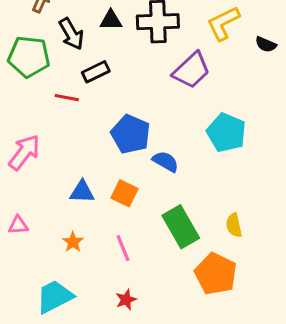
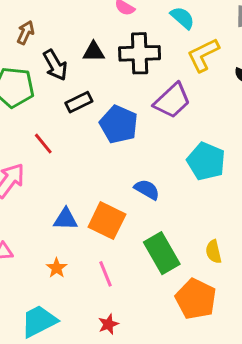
red line: (67, 98) -> (43, 144), moved, turned 40
blue pentagon: (131, 134) -> (119, 124), moved
orange square: (125, 193) -> (107, 221), size x1.4

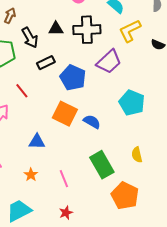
orange square: (107, 221) -> (65, 114), moved
yellow semicircle: (214, 252) -> (137, 155), moved

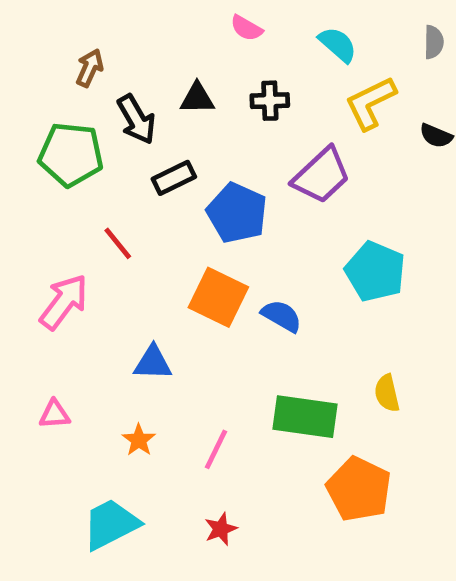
black cross: (87, 30) -> (270, 101), size x0.6
green rectangle: (102, 165) -> (305, 417), turned -52
pink line: (64, 179) -> (216, 449), turned 48

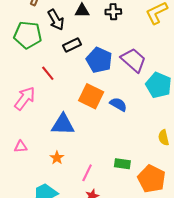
purple trapezoid: (321, 176) -> (133, 60), moved, turned -96
blue triangle: (153, 363) -> (63, 124), size x1.4
green rectangle: (305, 417) -> (122, 164), moved, size x0.6
pink line: (216, 449) -> (87, 173), moved

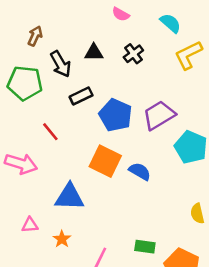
black cross: (113, 12) -> (133, 54), turned -35
purple trapezoid: (133, 60) -> (159, 115), turned -72
pink arrow: (25, 98) -> (21, 164), turned 70
pink triangle: (21, 147) -> (30, 225), moved

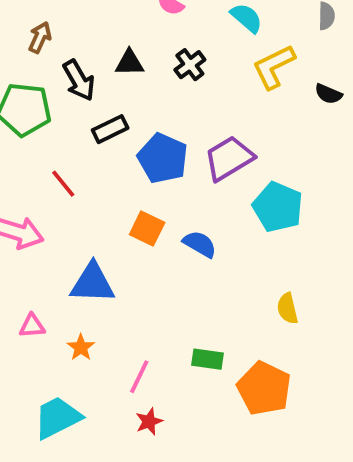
orange square: (105, 161) -> (147, 228), size x0.7

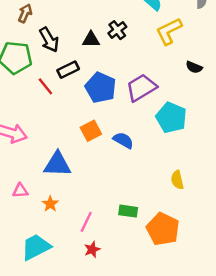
black triangle: (130, 63) -> (91, 40), moved
black semicircle: (328, 94) -> (194, 67), moved
red line: (63, 184) -> (45, 86), moved
orange square: (147, 228) -> (91, 131), turned 36

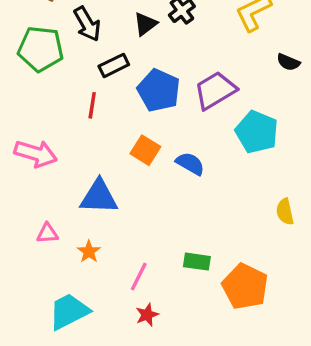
black triangle: (91, 40) -> (145, 24), turned -36
red line: (45, 86) -> (92, 105), moved, turned 48
orange square: (91, 131) -> (145, 150), turned -30
yellow semicircle: (177, 180) -> (285, 212), moved

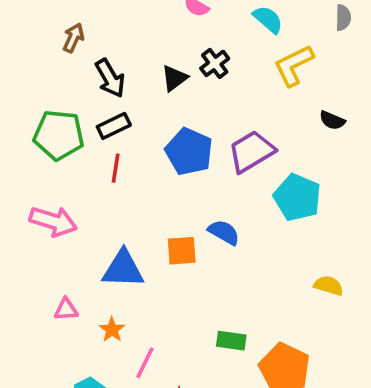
green pentagon: (41, 49) -> (59, 135), moved
black rectangle: (114, 65) -> (114, 126), moved
orange square: (145, 150) -> (182, 251), moved, turned -36
yellow semicircle: (285, 212) -> (329, 286), turned 120
pink line: (139, 277) -> (145, 363), moved

